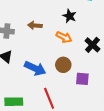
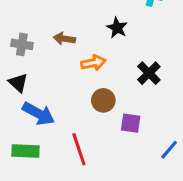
orange arrow: (64, 37) -> (93, 63), moved, turned -42
blue arrow: (35, 68) -> (39, 114), moved

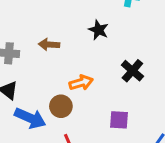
orange arrow: (93, 63) -> (81, 83), moved
brown circle: (103, 100) -> (61, 106), moved

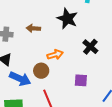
black star: (98, 30) -> (67, 19), size x1.5

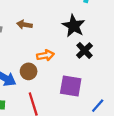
black star: (67, 19) -> (74, 26), moved
purple square: (81, 80) -> (71, 86), size x1.5

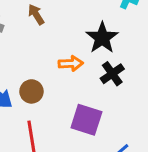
brown arrow: (24, 25) -> (36, 14), moved, turned 40
orange arrow: (45, 55) -> (71, 63), moved

